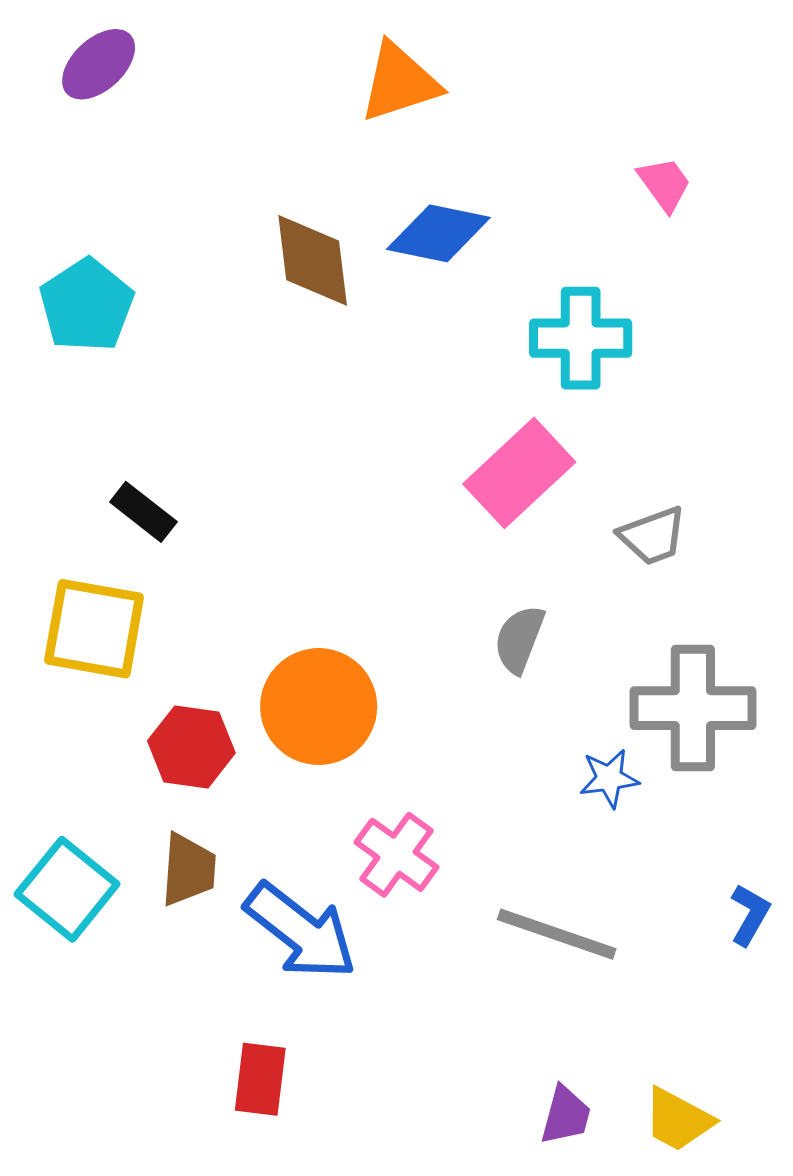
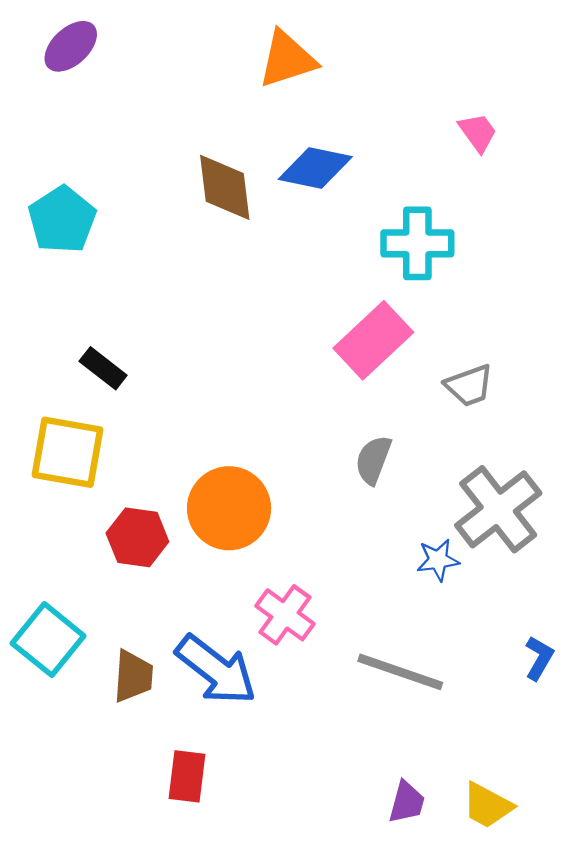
gray cross: (693, 708) -> (498, 509), turned -38
brown trapezoid: (188, 870) -> (133, 676), moved

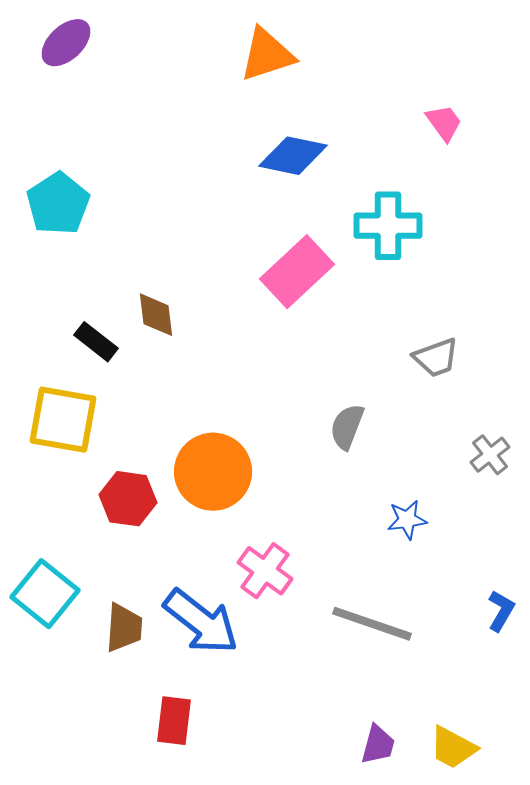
brown diamond: (225, 187) -> (156, 315), moved, size x0.7
pink rectangle: (373, 340) -> (297, 272), moved
gray cross: (498, 509) -> (490, 455), moved, size x0.5

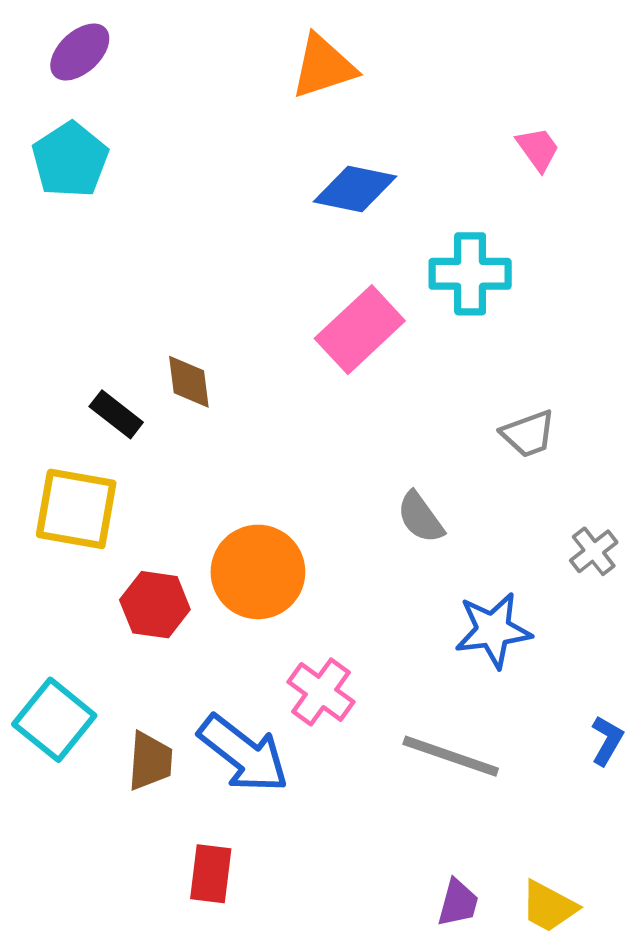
cyan pentagon: (58, 204) -> (70, 160), moved
gray semicircle: (347, 427) -> (420, 517), turned -57
blue star: (407, 520) -> (493, 630), size x1.6

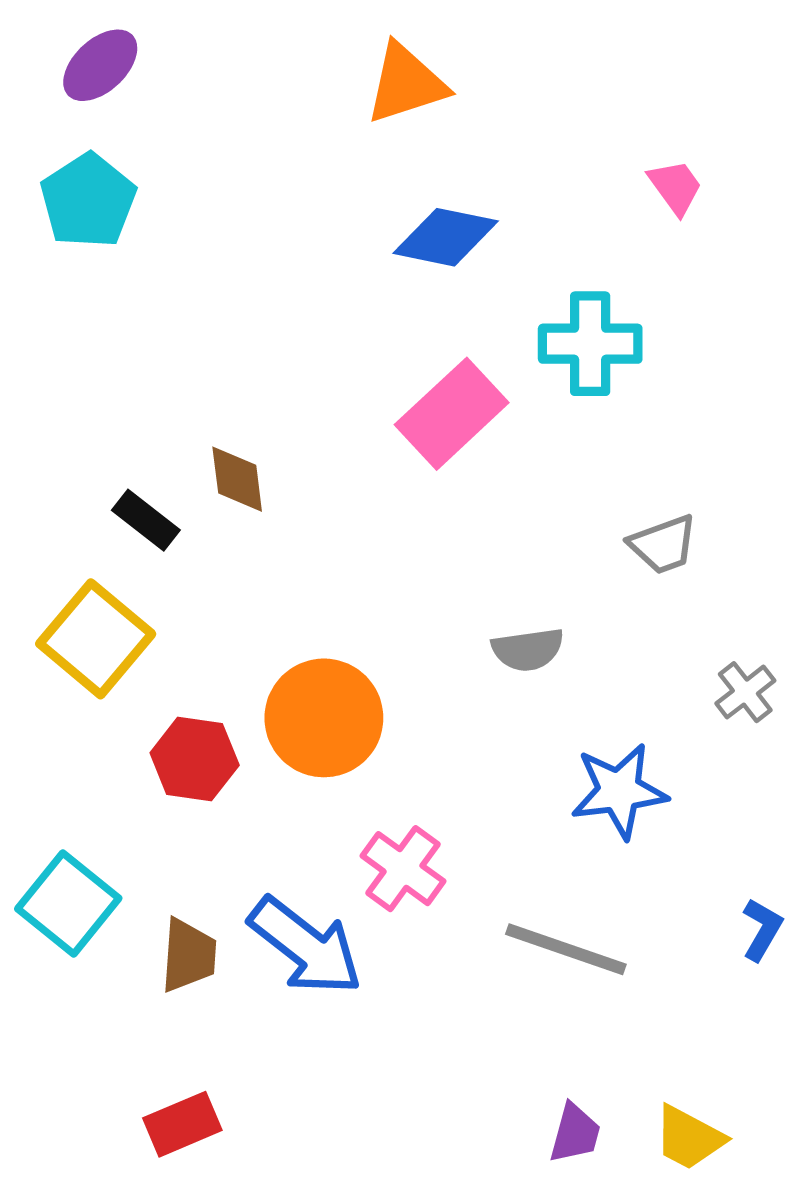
yellow square: (76, 509) -> (96, 639), turned 30
gray semicircle: (420, 517) -> (528, 649), turned -62
red rectangle: (211, 874) -> (182, 1124), moved, turned 60

